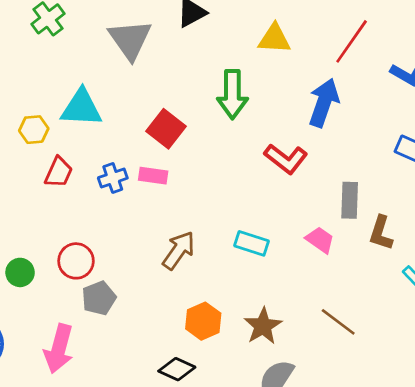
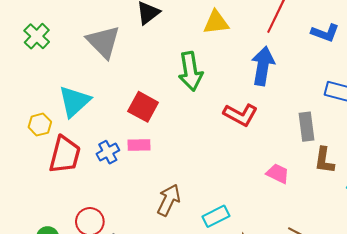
cyan triangle: (81, 108) -> (74, 101), turned -36
red trapezoid: (59, 172) -> (65, 155), size x1.5
gray rectangle: (350, 200) -> (306, 127), moved
cyan rectangle: (252, 243) -> (216, 216), moved, turned -35

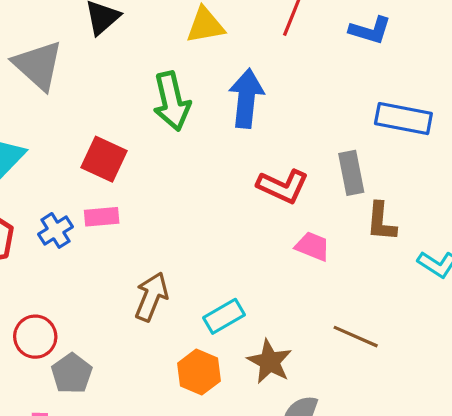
blue arrow: (263, 66) -> (246, 98), moved
red L-shape: (240, 115) -> (283, 186), moved

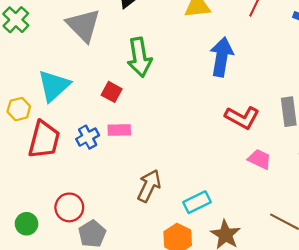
green arrow: (172, 101) -> (140, 57), moved
red square: (104, 159) -> (112, 92), moved, size x0.7

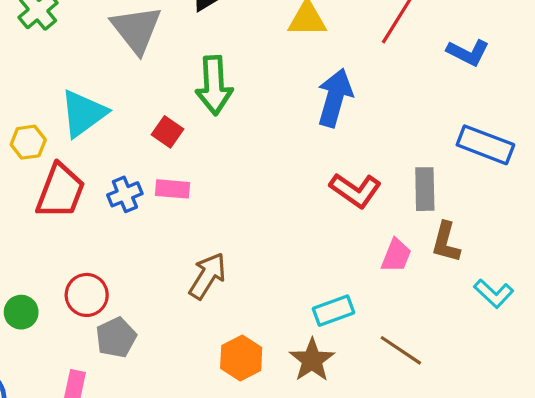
pink trapezoid: (259, 159) -> (396, 255), moved, turned 80
cyan rectangle: (197, 202) -> (333, 311), moved

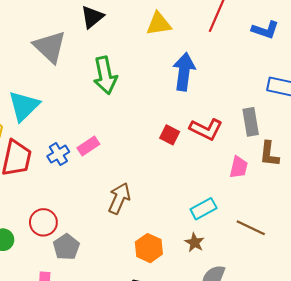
red square: (167, 132) -> (170, 135), moved
pink rectangle: (172, 189) -> (88, 146), turned -30
brown star: (312, 360) -> (195, 243), size x0.7

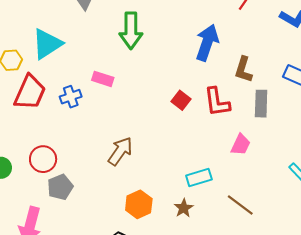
red L-shape: (206, 129) -> (217, 102), turned 44
pink rectangle: (88, 146) -> (103, 79), moved, turned 40
brown L-shape: (269, 154) -> (243, 70), moved

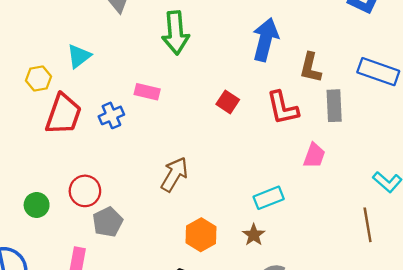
cyan triangle: (47, 44) -> (79, 56), size x0.7
red square: (181, 100) -> (228, 102), moved
brown line: (240, 205) -> (368, 225), moved, turned 48

